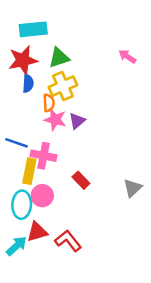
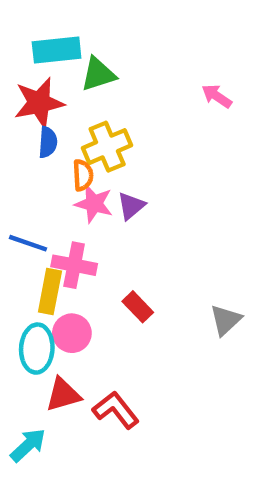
green triangle: (59, 58) -> (98, 74), moved
cyan arrow: (16, 246) -> (28, 445), moved

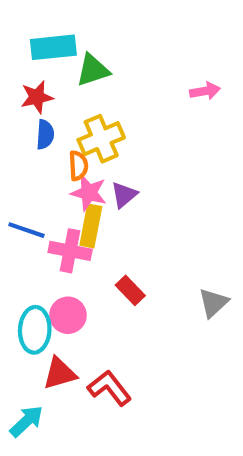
pink arrow: (217, 96) -> (205, 91), turned 136
red star: (39, 103) -> (37, 97), size x0.7
yellow rectangle: (50, 291) -> (91, 226), moved

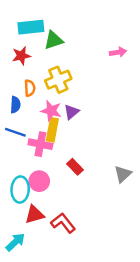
blue semicircle: (45, 135) -> (15, 105), moved
orange semicircle: (78, 166) -> (30, 88), moved

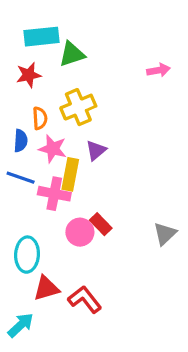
pink star: (51, 111) -> (53, 149), moved
pink circle: (39, 181) -> (80, 232), moved

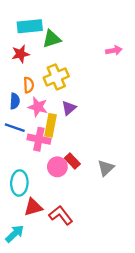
gray triangle: (165, 234) -> (106, 168), moved

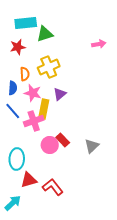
blue line: (15, 128) -> (13, 111), turned 30
pink cross: (39, 139) -> (34, 121), turned -30

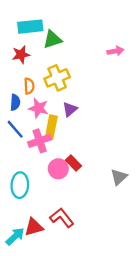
gray triangle: (92, 146) -> (119, 177), moved
red triangle: (29, 180) -> (34, 227), moved

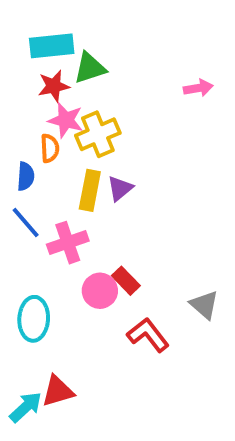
red star: (21, 55) -> (54, 86), moved
pink star: (38, 108) -> (66, 120), moved
yellow rectangle: (51, 127) -> (90, 190), moved
gray triangle: (119, 177) -> (204, 305), turned -36
red L-shape: (62, 218) -> (148, 335), moved

